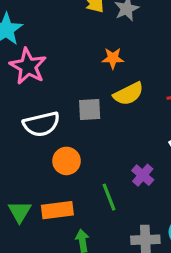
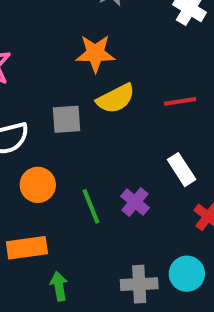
orange star: (113, 58) -> (95, 53), size x1.4
green line: (109, 197) -> (91, 206), moved

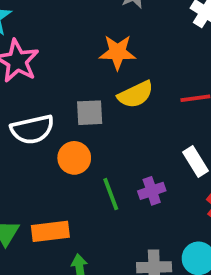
orange circle: (38, 185) -> (74, 158), moved
purple cross: (135, 202) -> (152, 191), turned 30

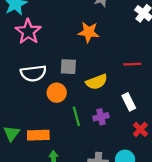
yellow semicircle: (136, 94) -> (97, 82), moved

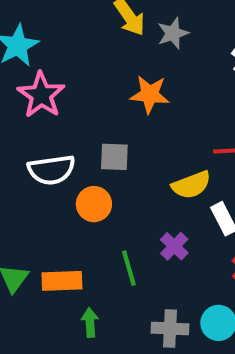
yellow semicircle: (97, 82) -> (191, 185), moved
green line: (76, 116) -> (129, 268), moved
purple cross: (101, 117) -> (174, 246), turned -32

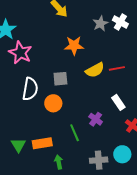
gray star: (173, 33) -> (100, 24), moved
white semicircle: (51, 170) -> (30, 89), turned -65
yellow semicircle: (191, 185) -> (95, 70), moved

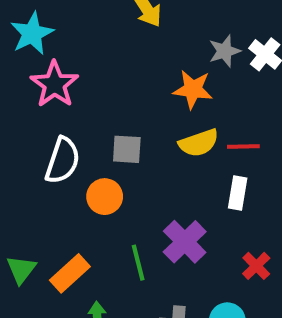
orange star: (74, 46) -> (193, 89), moved
white rectangle: (118, 102) -> (238, 193), moved, turned 35
purple cross: (96, 119) -> (185, 242), size x1.5
orange rectangle: (42, 143) -> (70, 273), turned -42

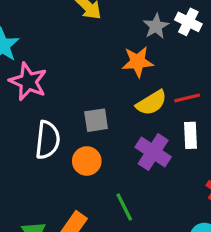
purple cross: (185, 242) -> (153, 152), moved

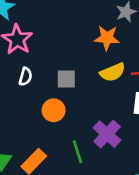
white semicircle: (48, 140) -> (25, 77), moved, size x0.6
purple cross: (153, 152) -> (107, 134), moved

